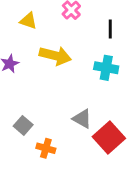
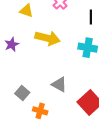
gray triangle: (82, 119) -> (59, 85), moved

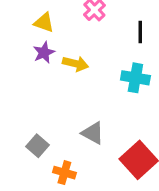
yellow arrow: (48, 38) -> (75, 64), size x0.7
purple star: (12, 44) -> (44, 53), moved

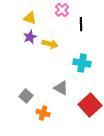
black line: (140, 32) -> (81, 24), moved
cyan cross: (135, 78) -> (82, 63), moved

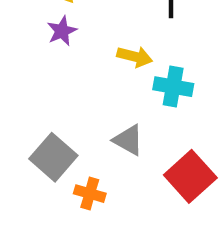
yellow arrow: (50, 44) -> (135, 57), moved
gray square: (26, 96) -> (53, 157), size x1.5

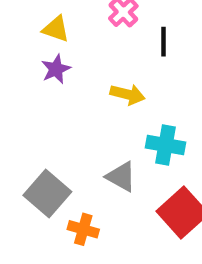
cyan cross: (173, 87) -> (166, 145), moved

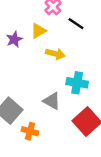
yellow triangle: (56, 29) -> (38, 31), moved, turned -49
black line: (163, 42) -> (76, 24), turned -56

